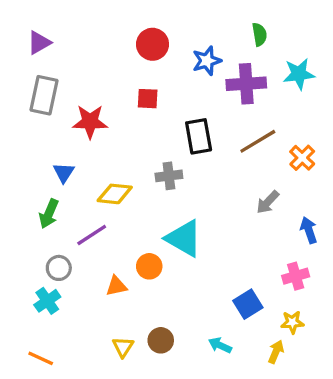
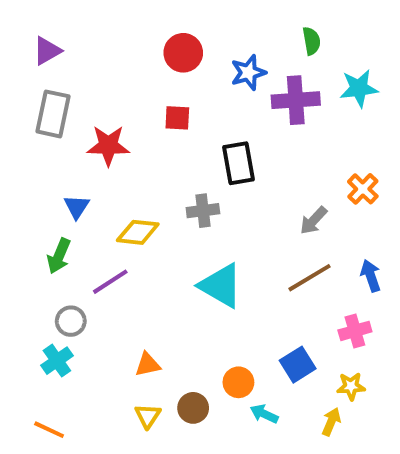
brown line: (258, 141) -> (310, 278), moved
gray arrow: (268, 202) -> (313, 220), moved
orange circle: (149, 266) -> (238, 382), moved
orange triangle: (116, 286) -> (148, 365), moved

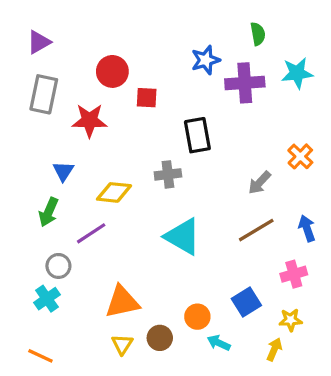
red circle: (183, 53) -> (112, 71), moved
orange triangle: (148, 365) -> (122, 302), size x1.6

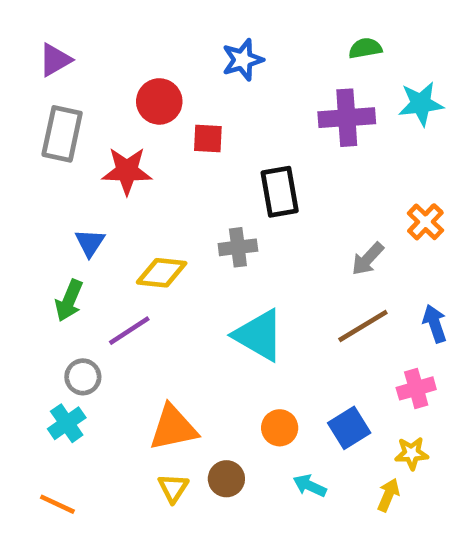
green semicircle: (258, 34) -> (365, 48), turned -90
blue star: (206, 60) -> (243, 60), moved
orange circle: (197, 317) -> (280, 428), moved

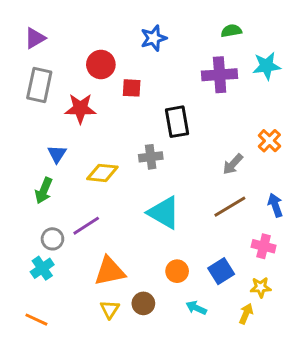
purple line: (129, 331) -> (86, 226), moved
pink cross: (416, 388) -> (264, 246), turned 30

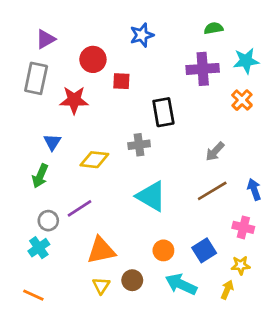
purple triangle: (35, 38) -> (46, 39), moved
orange cross: (269, 141) -> (242, 100), moved
cyan arrow: (196, 308) -> (181, 284), size x1.6

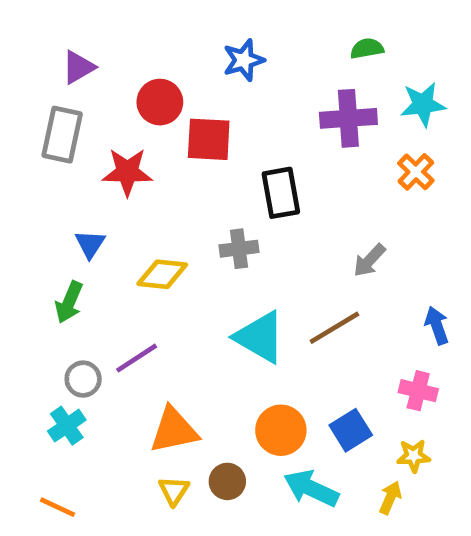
red square: (121, 81) -> (209, 139), size x1.5
brown line: (212, 191) -> (334, 328), moved
orange circle: (163, 250) -> (281, 430), size x1.4

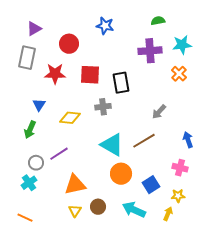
blue star: (244, 60) -> (105, 26), turned 30
red square: (209, 139) -> (90, 75), moved
orange circle: (281, 430) -> (121, 174), moved

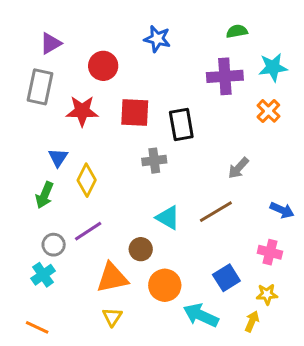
yellow diamond: (70, 118) -> (87, 180), moved, turned -70
blue arrow: (188, 140) -> (282, 210), turned 133
cyan triangle: (112, 145) -> (168, 218), size x0.7
orange circle: (121, 174) -> (165, 285), moved
brown circle: (98, 207) -> (141, 249), moved

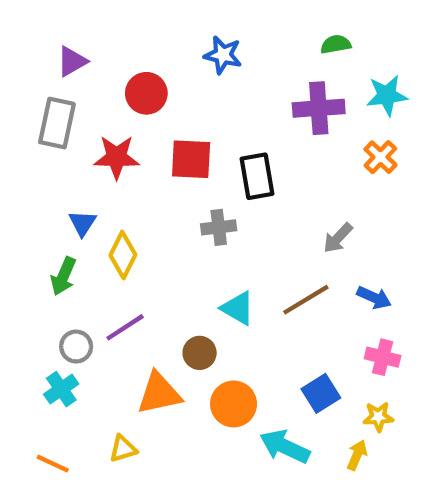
blue arrow: (282, 210) -> (374, 298), moved
yellow triangle: (112, 317) -> (123, 449), moved, turned 40

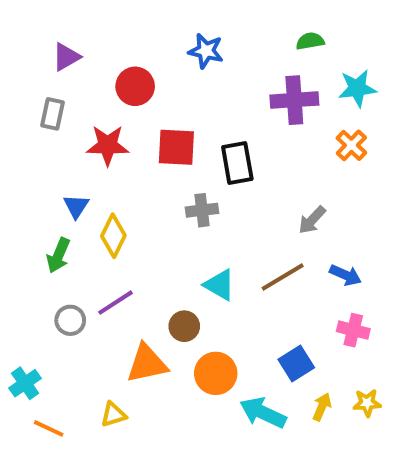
gray rectangle: (57, 123) -> (53, 114), size x0.7
cyan cross: (61, 389) -> (25, 383), moved
yellow star: (378, 417) -> (367, 403), moved
yellow arrow: (357, 455) -> (322, 407), moved

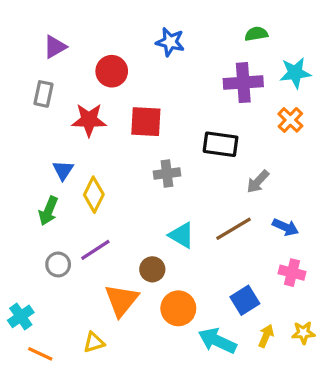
black rectangle: (237, 163) -> (221, 144), moved, turned -72
orange triangle: (147, 364) -> (121, 300), turned -39

